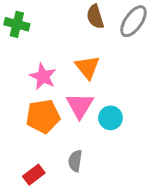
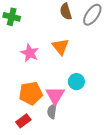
pink triangle: (80, 106) -> (55, 95), moved
orange pentagon: (43, 116) -> (31, 93), moved

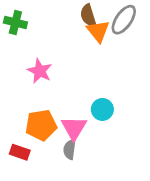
orange triangle: (60, 47) -> (98, 31), moved
red rectangle: (23, 121) -> (20, 152), moved, turned 56

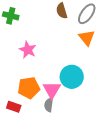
orange triangle: (98, 31) -> (87, 38), moved
cyan circle: (102, 109) -> (72, 77), size x1.5

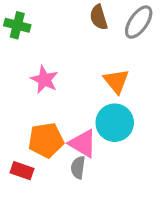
orange triangle: (87, 38) -> (116, 81), moved
pink triangle: (52, 90) -> (83, 143), turned -30

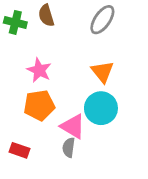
brown semicircle: (99, 17) -> (46, 15), moved
gray ellipse: (139, 22) -> (102, 20), moved
orange pentagon: (46, 140) -> (39, 105), moved

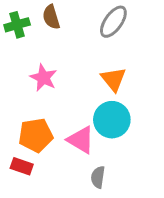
green cross: (15, 22) -> (17, 25), turned -30
orange pentagon: (39, 105) -> (36, 135), moved
gray semicircle: (69, 147) -> (98, 177), moved

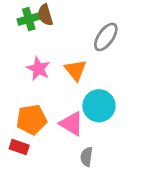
gray ellipse: (113, 22) -> (106, 37), moved
green cross: (17, 25) -> (29, 19), moved
orange triangle: (113, 79) -> (76, 70), moved

